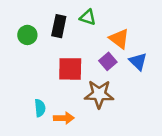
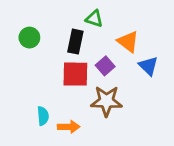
black rectangle: (59, 26) -> (75, 42), moved
purple square: (108, 61) -> (105, 66), moved

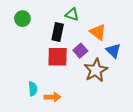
green circle: (29, 38) -> (22, 19), moved
brown star: (106, 101) -> (96, 70), moved, turned -30

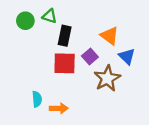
green triangle: (72, 14) -> (50, 16), moved

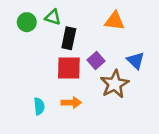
orange triangle: (110, 36) -> (115, 21), moved, turned -30
orange arrow: (59, 108) -> (71, 103), moved

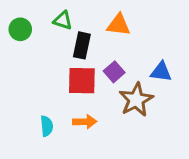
orange triangle: (115, 21) -> (119, 25), moved
green circle: (27, 22) -> (20, 29), moved
blue triangle: (136, 61) -> (161, 72), turned -36

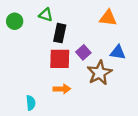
orange triangle: (119, 25) -> (108, 18), moved
cyan semicircle: (47, 126) -> (31, 103), moved

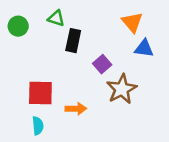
orange triangle: (108, 18) -> (132, 22), turned 42
blue triangle: (118, 52) -> (144, 48), moved
red square: (60, 59) -> (40, 93), moved

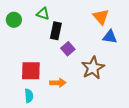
purple square: (102, 64) -> (68, 49), moved

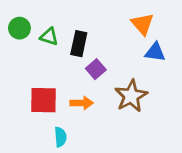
green triangle: (43, 14) -> (49, 37), moved
orange arrow: (58, 83) -> (82, 103), moved
cyan semicircle: (29, 96) -> (60, 137), moved

